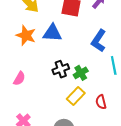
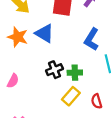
blue triangle: (52, 33) -> (44, 33), turned 30
green cross: (81, 73) -> (75, 73), turned 32

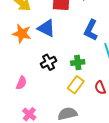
black cross: (54, 70) -> (49, 62), moved
pink semicircle: (13, 81) -> (21, 83), moved

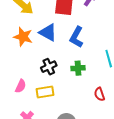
blue L-shape: (91, 30) -> (76, 37), moved
yellow rectangle: (76, 85) -> (45, 92), moved, turned 42

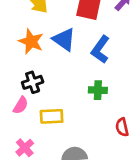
black cross: (49, 67) -> (33, 82), moved

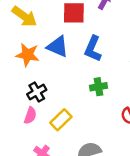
yellow rectangle: (52, 116) -> (61, 120), turned -30

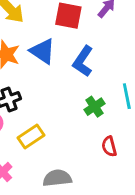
green cross: (99, 87) -> (94, 107), moved, turned -35

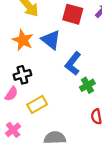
blue L-shape: (83, 61) -> (73, 64), moved

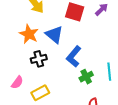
black cross: (22, 75) -> (39, 59), moved

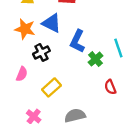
pink semicircle: (17, 82) -> (22, 74), moved

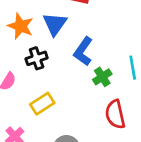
blue triangle: (52, 23) -> (55, 24), turned 30
red semicircle: (110, 87) -> (115, 114), size x1.5

